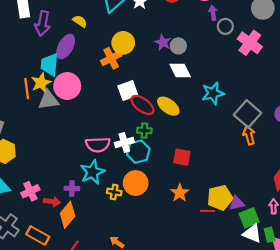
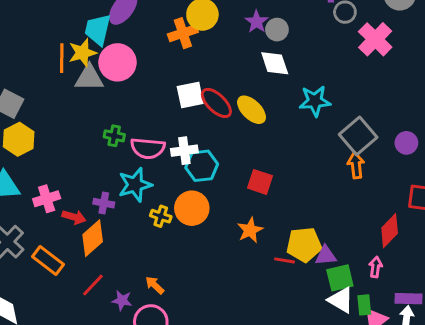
white square: (128, 91) -> (190, 95), moved
green cross: (144, 130) -> (114, 136), moved

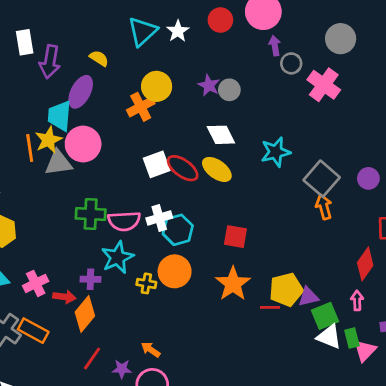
white diamond: (275, 63) -> (221, 135), moved
green cross: (114, 136) -> (91, 214), size x1.5
orange star: (250, 230) -> (233, 284), size x1.4
orange rectangle: (48, 260) -> (33, 331), moved

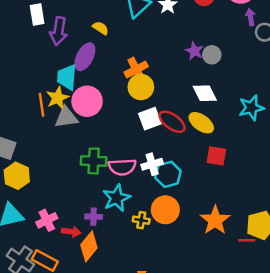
yellow circle: (157, 86) -> (141, 87), moved
red square: (235, 237) -> (216, 156), moved

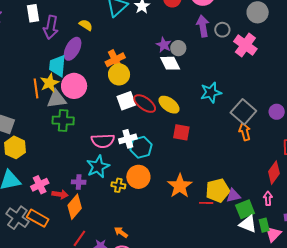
purple arrow: (250, 17) -> (203, 26), moved, size x1.5
white diamond: (205, 93) -> (170, 63), moved
green cross: (94, 161) -> (63, 120), moved

